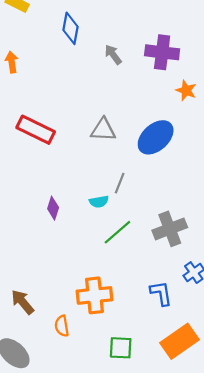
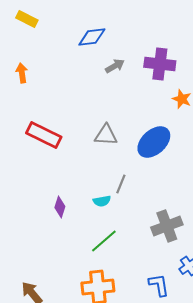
blue diamond: (71, 28) -> (92, 37), moved, turned 72
gray arrow: (113, 54) -> (115, 66), turned 96
green line: (117, 232) -> (104, 241), moved

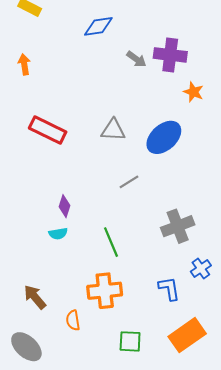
gray arrow: (115, 66) -> (136, 59), moved, turned 66
gray line: (121, 184) -> (129, 182), turned 36
cyan semicircle: (102, 201) -> (58, 234), moved
green line: (104, 241) -> (111, 242), turned -72

